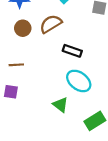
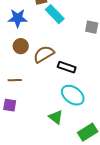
brown semicircle: (51, 24) -> (44, 54), moved

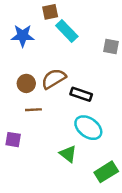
brown circle: (21, 46) -> (26, 83), moved
brown line: (15, 80) -> (33, 110), moved

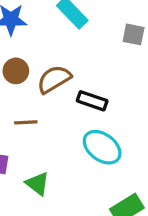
brown circle: (26, 83) -> (16, 71), moved
green triangle: (68, 154) -> (37, 184), moved

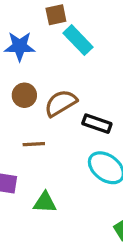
green triangle: (37, 184) -> (45, 202), turned -35

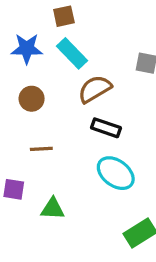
cyan rectangle: (78, 40) -> (72, 53), moved
brown semicircle: (61, 103) -> (95, 89), moved

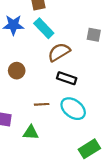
brown circle: (32, 99) -> (17, 71), moved
brown line: (41, 149) -> (42, 104), moved

